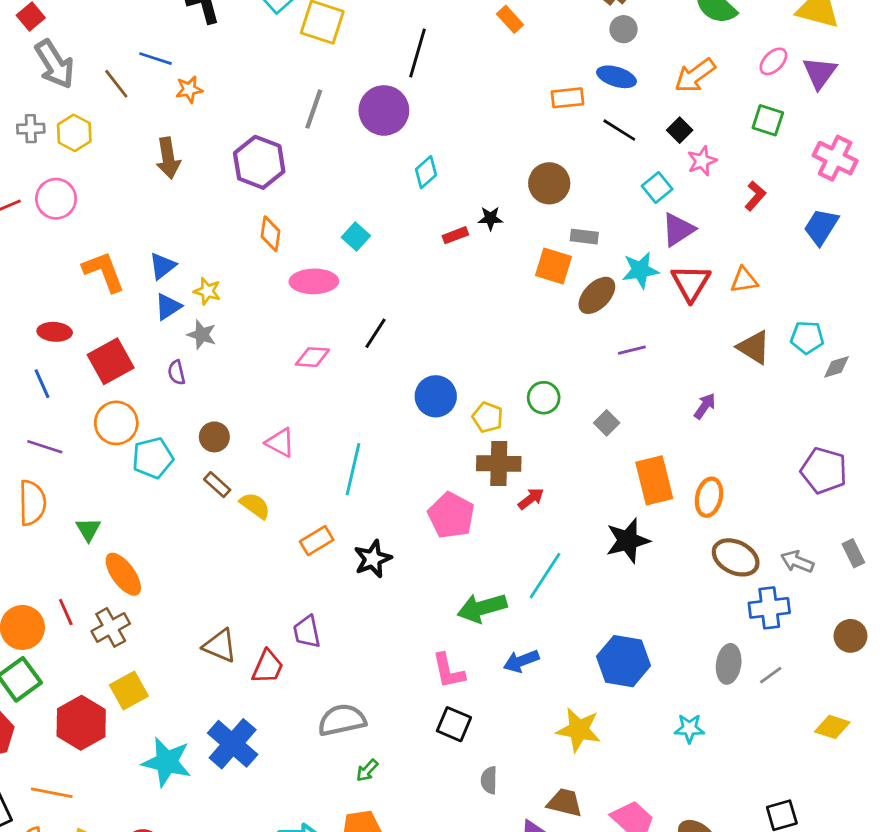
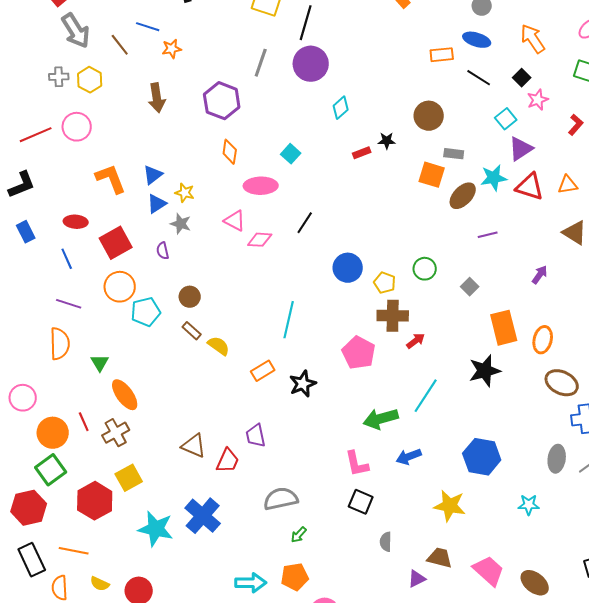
black line: (418, 53) -> (306, 23), moved
orange arrow: (695, 75) -> (533, 39), turned 92
red triangle: (691, 283) -> (530, 187), turned -44
pink triangle: (280, 443) -> (235, 221), moved

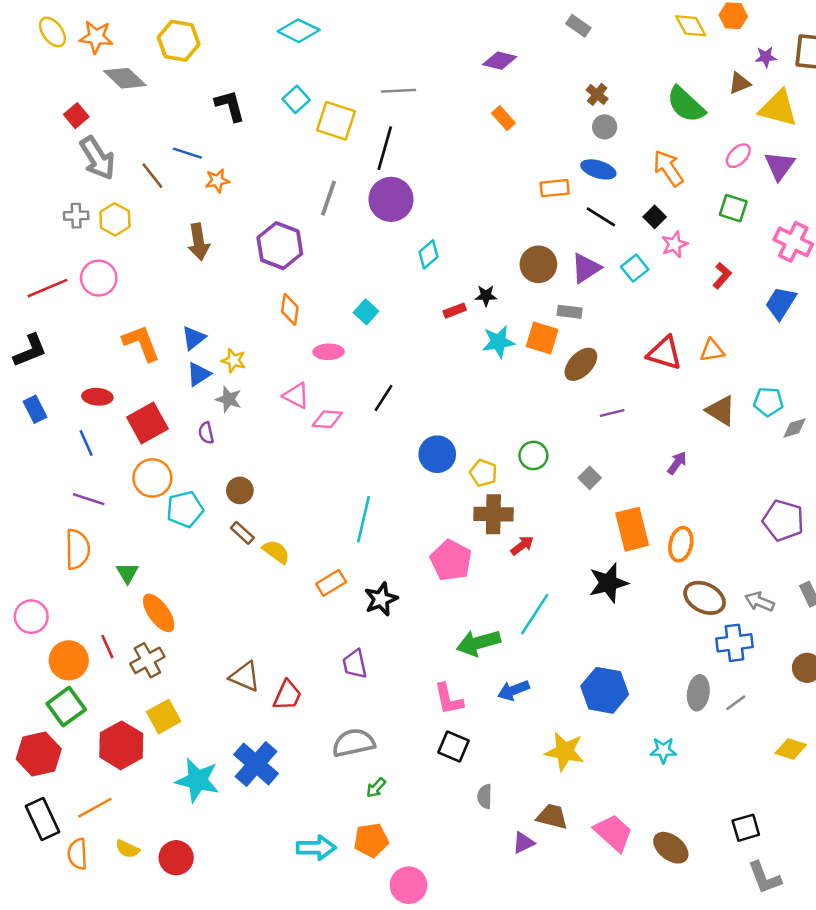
purple triangle: (521, 149) -> (586, 268), moved
cyan star: (494, 178) -> (498, 342), moved
pink ellipse: (261, 186) -> (329, 352), size x0.7
purple trapezoid: (256, 436) -> (355, 664), moved
orange line: (74, 551) -> (95, 808), turned -40

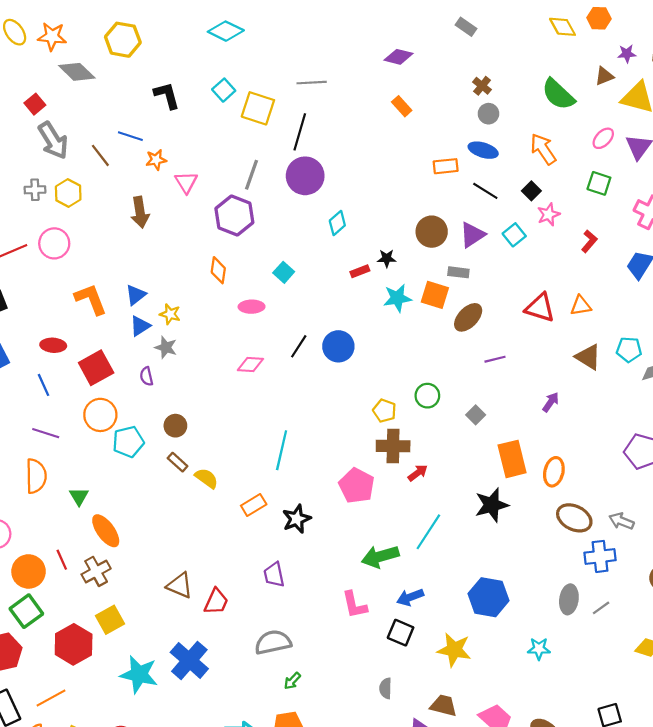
purple hexagon: (280, 246) -> (234, 216), moved
pink triangle: (296, 396) -> (186, 182), moved, turned 30
blue circle: (437, 454) -> (338, 346), moved
black square: (453, 747) -> (401, 633), moved

